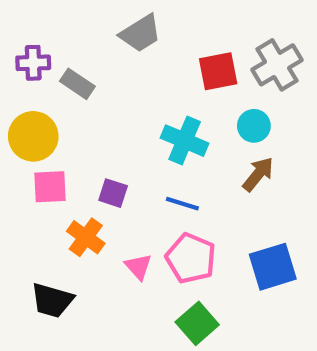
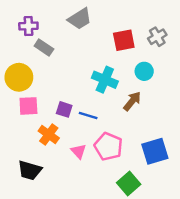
purple cross: (33, 63) -> (28, 26), moved
gray cross: (277, 65) -> (157, 37), size x0.7
brown arrow: (258, 174) -> (132, 101), moved
blue line: (182, 204) -> (88, 115), moved
green square: (197, 323) -> (129, 183), moved

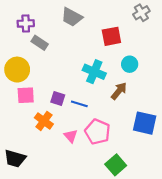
gray trapezoid: (80, 19) -> (72, 17), turned 60
gray cross: (157, 37) -> (141, 13), moved
blue square: (155, 151) -> (145, 123), moved, turned 30
black trapezoid: (30, 170) -> (15, 158), moved

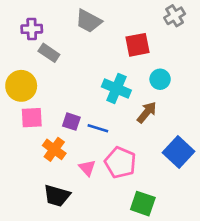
blue square: (145, 123) -> (179, 152), turned 30
black trapezoid: (15, 158) -> (57, 196), moved
green square: (116, 165) -> (143, 204), turned -30

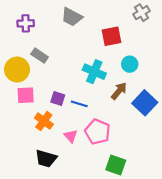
gray rectangle: (49, 53) -> (40, 56), moved
blue square: (179, 152) -> (145, 103), moved

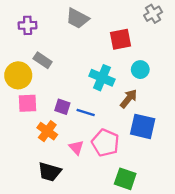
blue square: (145, 103) -> (143, 126), moved, turned -30

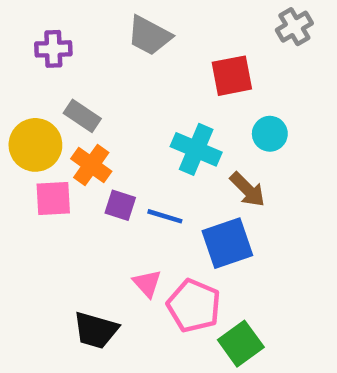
brown arrow: (129, 99) -> (247, 190), turned 96
blue square: (143, 126) -> (227, 243), moved, turned -32
orange cross: (47, 131) -> (91, 165), moved
pink pentagon: (105, 143) -> (194, 306), moved
green square: (125, 179) -> (241, 344), turned 35

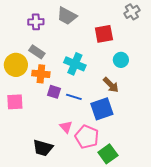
purple cross: (53, 49) -> (36, 22), moved
cyan cross: (196, 149) -> (75, 64), moved
orange cross: (91, 165) -> (41, 74), turned -30
pink square: (53, 198) -> (15, 102), moved

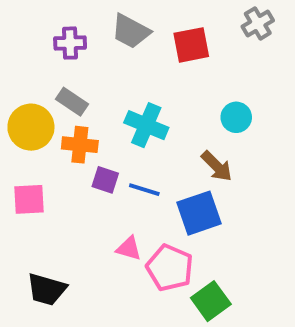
red square: (104, 34) -> (191, 45), moved
pink triangle: (66, 127) -> (129, 248), turned -32
black trapezoid: (43, 148) -> (47, 289), moved

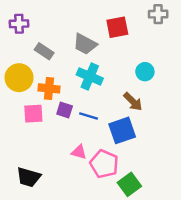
gray cross: (258, 23) -> (158, 14), turned 30
gray trapezoid: (131, 31) -> (85, 44), moved
purple cross: (70, 43) -> (19, 24), moved
gray rectangle: (72, 102) -> (44, 51), moved
pink square: (29, 199) -> (33, 114), moved

